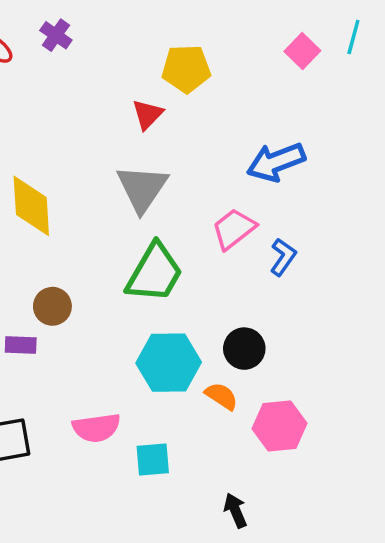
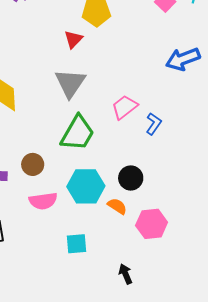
blue arrow: (276, 162) -> (183, 59), moved
brown circle: (52, 306) -> (33, 164), moved
pink semicircle: (96, 428) -> (43, 201), moved

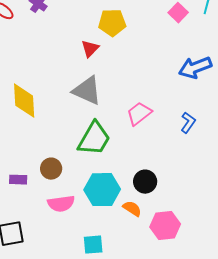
gray triangle: (70, 83) -> (87, 91), turned -40
blue L-shape: (154, 124) -> (188, 123), moved

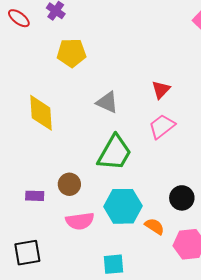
yellow pentagon: (112, 23) -> (71, 53), moved
red triangle: (90, 49) -> (161, 90), moved
gray triangle: (87, 91) -> (107, 102), size x0.7
black circle: (145, 182) -> (182, 198), moved

